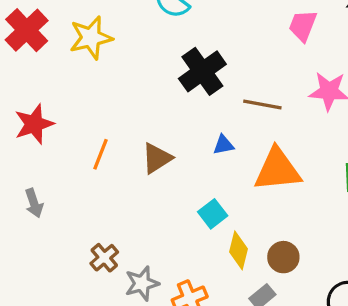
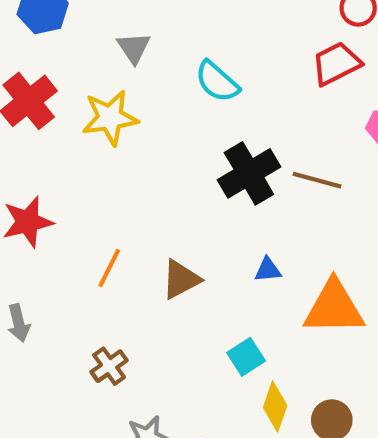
brown line: (262, 105) -> (317, 180), moved
brown cross: (104, 258) -> (109, 366), moved

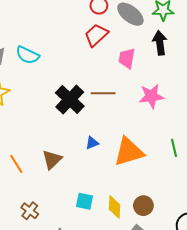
cyan semicircle: (217, 82) -> (28, 55), moved
orange line: (109, 268) -> (16, 164), turned -42
cyan square: (246, 357) -> (84, 201), moved, turned -30

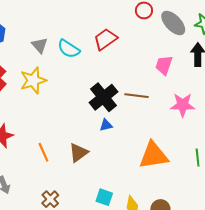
red trapezoid: (96, 35) -> (105, 39), moved
blue triangle: (92, 143) -> (106, 125), moved

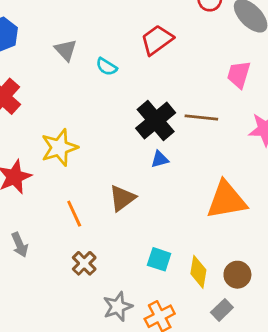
cyan semicircle: (69, 49) -> (107, 67), moved, size x0.7
yellow star: (33, 80) -> (59, 147), moved
orange line: (43, 152) -> (74, 214), moved

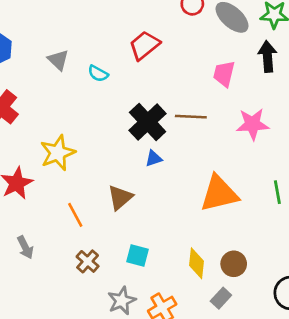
cyan square: (159, 259) -> (137, 255), moved

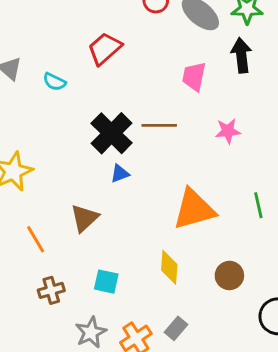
pink star: (253, 124) -> (228, 131), size x0.7
brown cross: (88, 261) -> (51, 290), turned 35
yellow diamond: (196, 263) -> (169, 267), moved
brown circle: (234, 264) -> (229, 275), moved
gray rectangle: (221, 298) -> (176, 328), moved

